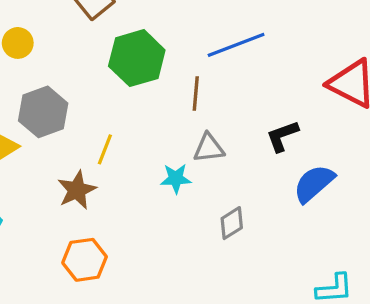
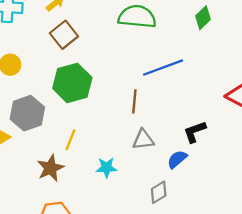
green hexagon: (137, 58) -> (72, 83), moved
cyan star: (176, 178) -> (106, 168), moved
blue semicircle: (314, 184) -> (177, 159), moved, size x0.7

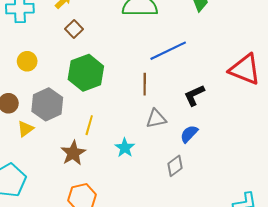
brown square: (64, 35) -> (74, 29), size x0.7
black L-shape: (195, 132) -> (194, 95), moved
cyan star: (106, 168) -> (125, 148), turned -30

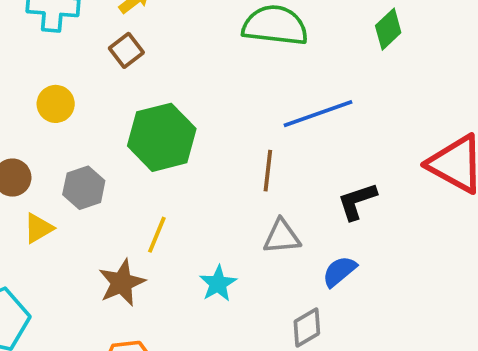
brown square: (74, 29) -> (126, 50), moved
gray hexagon: (47, 104) -> (84, 188), size x0.7

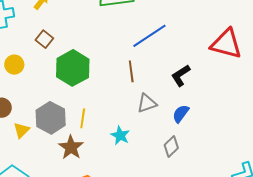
brown square: (126, 50) -> (44, 39), moved
gray hexagon: (84, 188) -> (51, 118), moved, size x1.4

